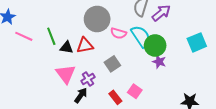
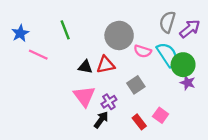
green line: (51, 36) -> (65, 30), moved

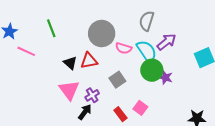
purple arrow: (190, 29) -> (167, 42), moved
green circle: (183, 65) -> (152, 70), moved
black triangle: (85, 67) -> (70, 63), turned 32

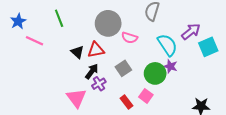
purple arrow: (167, 42) -> (191, 32), moved
cyan semicircle: (147, 51) -> (167, 45), moved
green circle: (152, 70) -> (155, 73), moved
pink triangle: (69, 90) -> (76, 98), moved
black arrow: (85, 112) -> (92, 71), moved

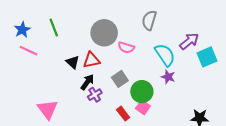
blue star: (18, 21) -> (22, 30), moved
green circle: (155, 73) -> (142, 92), moved
pink triangle: (76, 98) -> (47, 109), moved

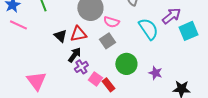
purple star: (168, 77) -> (155, 73), moved
gray square: (120, 79) -> (107, 41), moved
pink square: (143, 107) -> (95, 79), moved

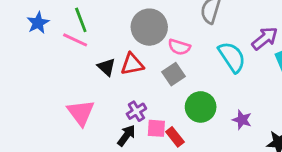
pink line: (18, 25) -> (75, 40), moved
black arrow: (74, 55) -> (126, 135), moved
pink square: (95, 79) -> (156, 128), turned -32
pink triangle: (36, 81) -> (81, 113), moved

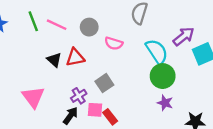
gray circle: (149, 27) -> (89, 27), size x0.6
pink line: (75, 40) -> (57, 25), moved
gray square: (173, 74) -> (104, 83), moved
green circle: (201, 107) -> (163, 76), moved

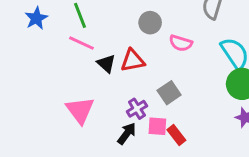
pink line: (57, 25) -> (82, 43), moved

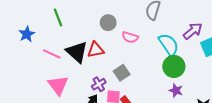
blue star: (36, 18) -> (27, 34), moved
pink line: (82, 43) -> (52, 54), moved
black triangle: (106, 63) -> (77, 52), size x1.6

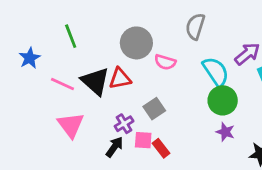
gray circle: (108, 23) -> (136, 43), size x1.5

